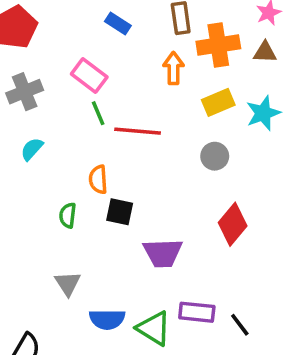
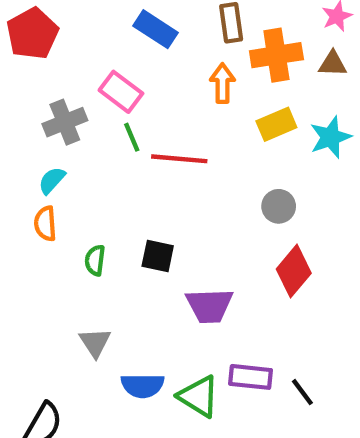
blue rectangle: (118, 23) -> (156, 29), size x1.4
gray cross: (25, 92) -> (65, 122), moved
gray circle: (215, 156) -> (279, 206), moved
orange semicircle: (98, 179) -> (45, 224), moved

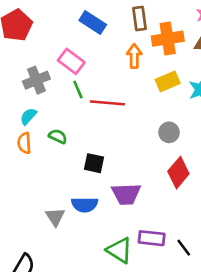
green semicircle: (95, 260) -> (58, 136), moved, turned 108
blue semicircle: (143, 386) -> (85, 205), moved

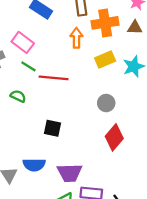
green line: (78, 89) -> (28, 66), turned -35
green semicircle: (58, 136) -> (18, 96), moved
black square: (94, 163) -> (52, 128), moved
purple trapezoid: (126, 194) -> (70, 173), moved

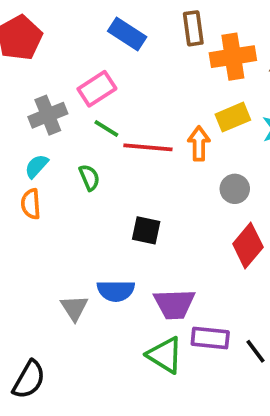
orange arrow: (76, 38) -> (199, 144), moved
pink rectangle: (23, 42) -> (97, 89), turned -70
green semicircle: (18, 96) -> (89, 178), turned 42

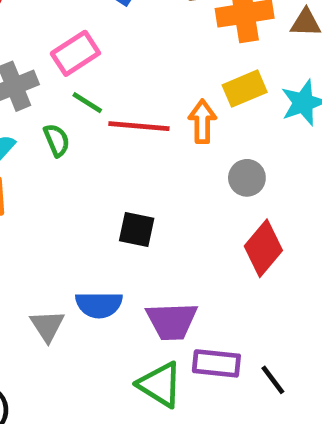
green semicircle: (89, 178) -> (57, 140), moved

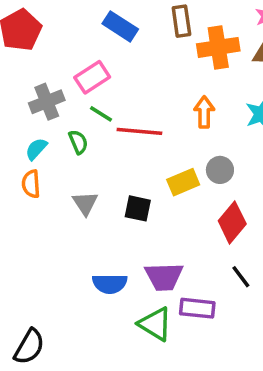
yellow rectangle: (245, 89) -> (183, 182), moved
orange arrow: (202, 121) -> (204, 112), moved
blue semicircle: (99, 305) -> (110, 284), moved
gray triangle: (47, 326) -> (85, 203), moved
black line: (273, 380) -> (241, 277), moved

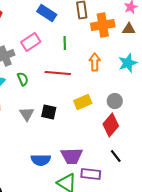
green line: (101, 114) -> (65, 43), moved, turned 56
gray circle: (220, 170) -> (115, 101), moved
black square: (138, 208) -> (49, 112), moved

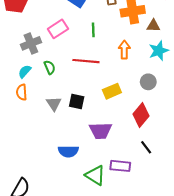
brown triangle: (129, 29) -> (153, 26), moved
gray circle: (115, 101) -> (148, 82), moved
purple trapezoid: (72, 156) -> (100, 131), moved

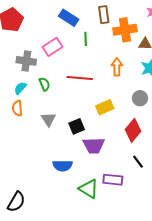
green line: (93, 30) -> (86, 39), moved
gray cross: (31, 43) -> (26, 61), turned 30
black square: (77, 102) -> (77, 126), moved, turned -35

